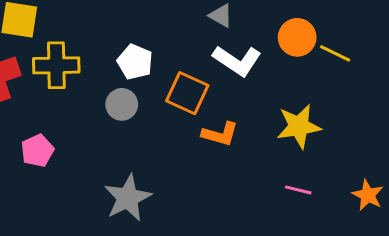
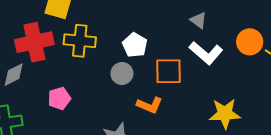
orange square: (187, 93) -> (168, 71), turned -32
yellow star: (299, 126) -> (225, 114), moved
orange L-shape: (220, 134) -> (150, 105), moved

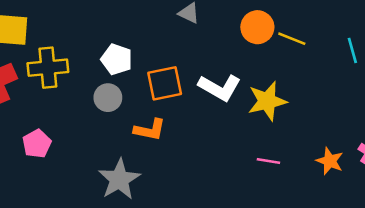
white L-shape: (206, 53) -> (220, 88), moved
yellow star: (225, 114) -> (267, 101), moved

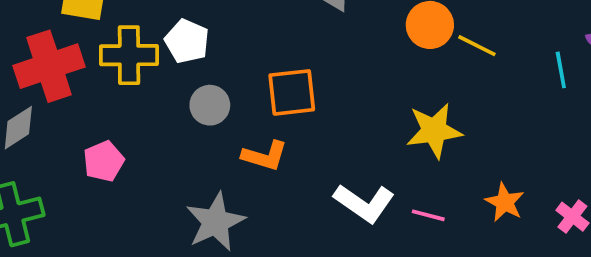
white pentagon: (117, 59) -> (187, 41), moved
white L-shape: (220, 88) -> (364, 203), moved
orange star: (330, 161) -> (505, 202), moved

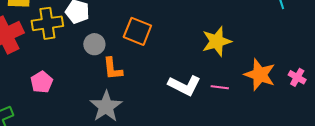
orange square: (292, 92) -> (137, 31), turned 36
orange L-shape: (265, 156) -> (113, 69), moved, turned 75
orange star: (505, 202) -> (260, 75), size x1.5

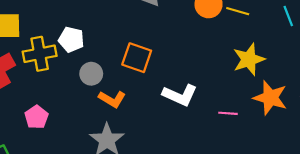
yellow star: (217, 41) -> (249, 59), moved
orange L-shape: (113, 69) -> (112, 99), turned -50
white L-shape: (184, 85) -> (180, 95), moved

